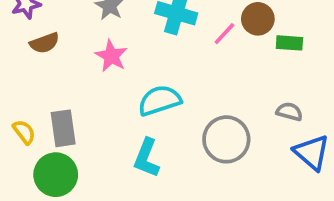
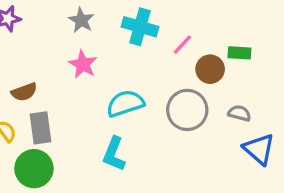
brown circle: (258, 19) -> (210, 69), moved
brown semicircle: (45, 43) -> (24, 92), moved
gray circle: (226, 139) -> (187, 110), moved

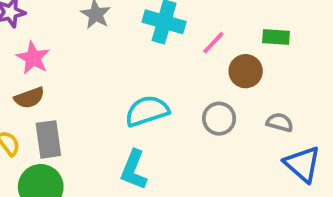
green rectangle: (239, 53) -> (276, 37), moved
pink star: (83, 64) -> (33, 58), moved
gray circle: (187, 110) -> (219, 119), size x0.7

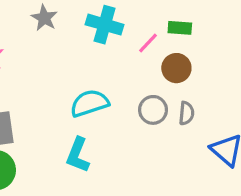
green rectangle: (276, 37) -> (180, 28), moved
gray semicircle: (280, 122) -> (186, 113), moved, turned 80

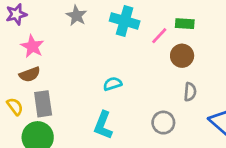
cyan semicircle: (89, 103) -> (113, 84), size x0.6
gray circle: (153, 110) -> (163, 123), moved

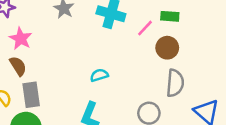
brown semicircle: (30, 74) -> (18, 66), turned -102
gray semicircle: (190, 92) -> (175, 83), size x1.5

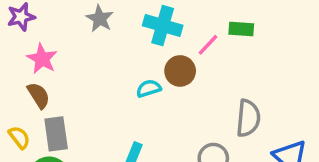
brown circle: (167, 48) -> (180, 71), moved
cyan semicircle: (99, 75) -> (149, 88), moved

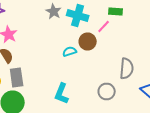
gray star: (100, 19) -> (54, 12), moved
green rectangle: (241, 29) -> (116, 12), moved

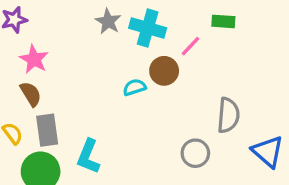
green rectangle: (116, 12) -> (223, 21), moved
cyan L-shape: (62, 94) -> (88, 156), moved

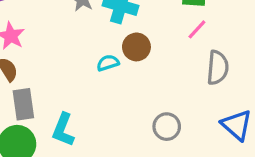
pink line: (190, 46) -> (197, 29), moved
gray semicircle: (228, 115) -> (218, 68), moved

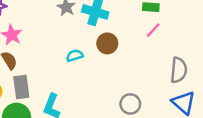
cyan semicircle: (108, 63) -> (75, 56), moved
gray semicircle: (218, 68) -> (179, 70), moved

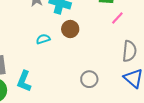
pink line: (153, 30) -> (117, 18), moved

